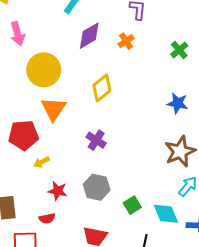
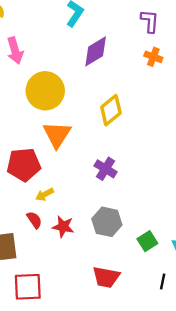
orange cross: (126, 41) -> (153, 57), moved, turned -35
red semicircle: (47, 218) -> (34, 220), moved, turned -112

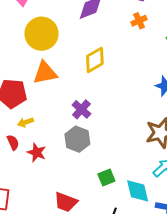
orange cross: (153, 57) -> (139, 21), turned 35
orange triangle: (57, 134) -> (45, 73), turned 36
gray hexagon: (107, 222) -> (77, 139), moved

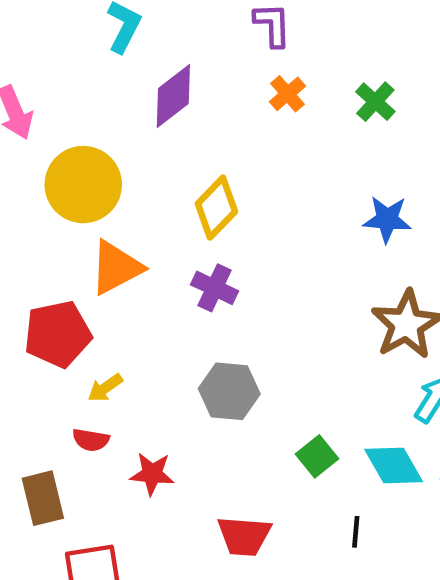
purple cross: (81, 109) -> (215, 288), moved
red semicircle: (13, 142) -> (91, 440), turned 140
red star: (37, 152) -> (152, 474), moved

